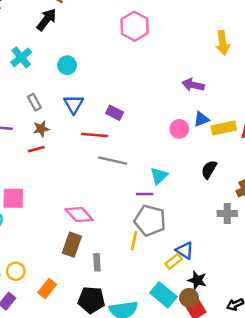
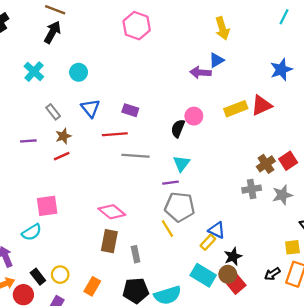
blue triangle: (201, 119) -> (216, 60), moved
black semicircle: (209, 169) -> (178, 128), moved
yellow line: (134, 241) -> (167, 228), turned -36
black star: (197, 280) -> (233, 257), turned -30

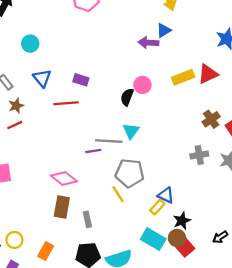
gray line: (136, 156) -> (109, 141), moved
brown cross: (266, 164) -> (211, 119), moved
purple line: (170, 183) -> (93, 151), moved

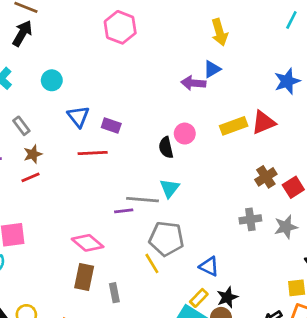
blue triangle: (42, 78) -> (78, 117), moved
black semicircle: (127, 97) -> (166, 148), turned -36
yellow rectangle: (157, 207) -> (199, 298), moved

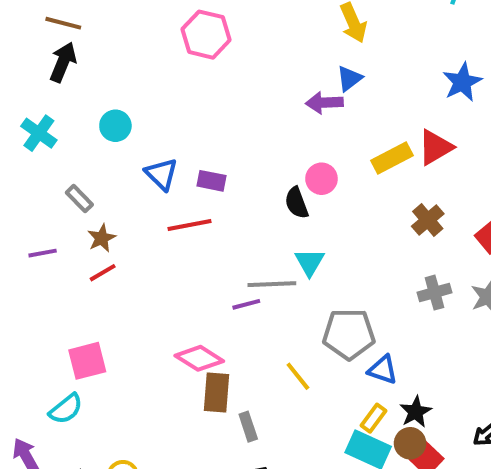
brown cross: (266, 177) -> (428, 220), moved
gray pentagon: (166, 239) -> (349, 334), moved
brown rectangle: (84, 277) -> (217, 393), moved

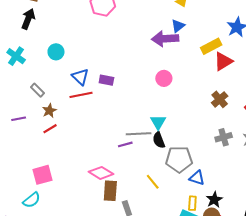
purple arrow: (324, 103) -> (165, 39), size x1.4
yellow rectangle: (392, 158) -> (211, 46), moved
black semicircle: (296, 203) -> (159, 140), moved
red line: (189, 225) -> (81, 95), moved
yellow rectangle: (374, 418) -> (192, 203), turned -32

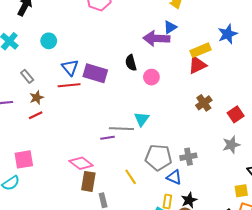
red triangle: (223, 61) -> (197, 65), moved
purple rectangle: (106, 80) -> (95, 73), size x1.6
gray cross: (224, 137) -> (188, 157), moved
black semicircle: (159, 140) -> (131, 63), moved

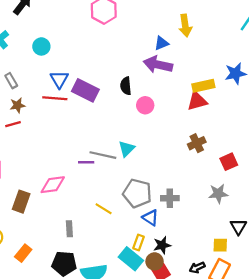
blue triangle: (170, 27) -> (162, 43), moved
pink diamond: (81, 163) -> (53, 185), turned -55
yellow line: (131, 177) -> (104, 209), turned -35
brown rectangle: (88, 181) -> (21, 202), moved

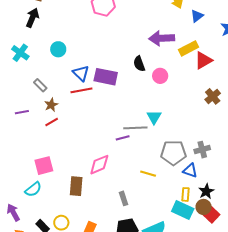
blue triangle: (162, 43) -> (197, 16), moved
yellow rectangle: (203, 86) -> (188, 48), moved

